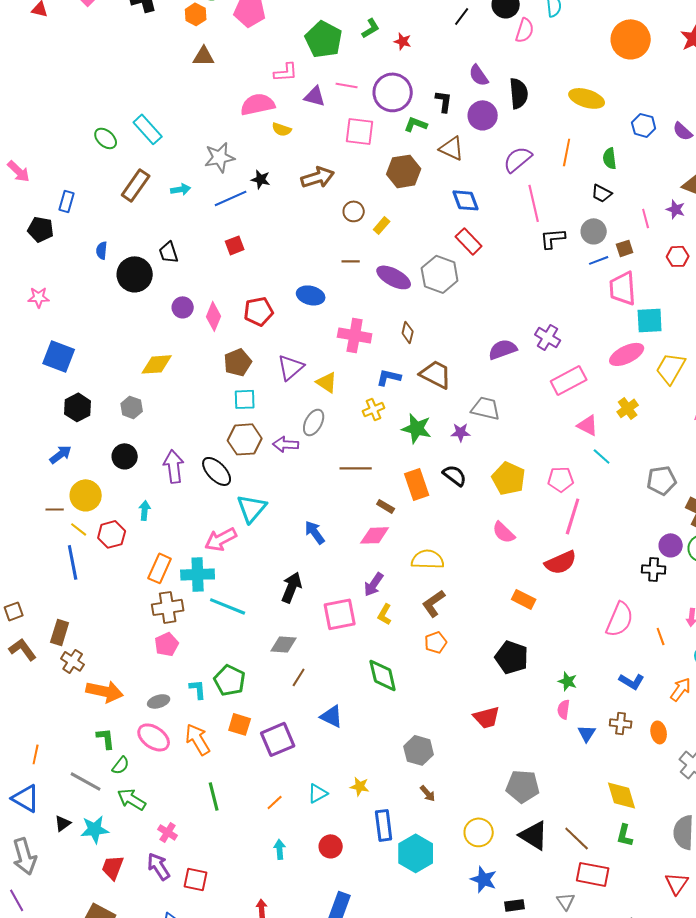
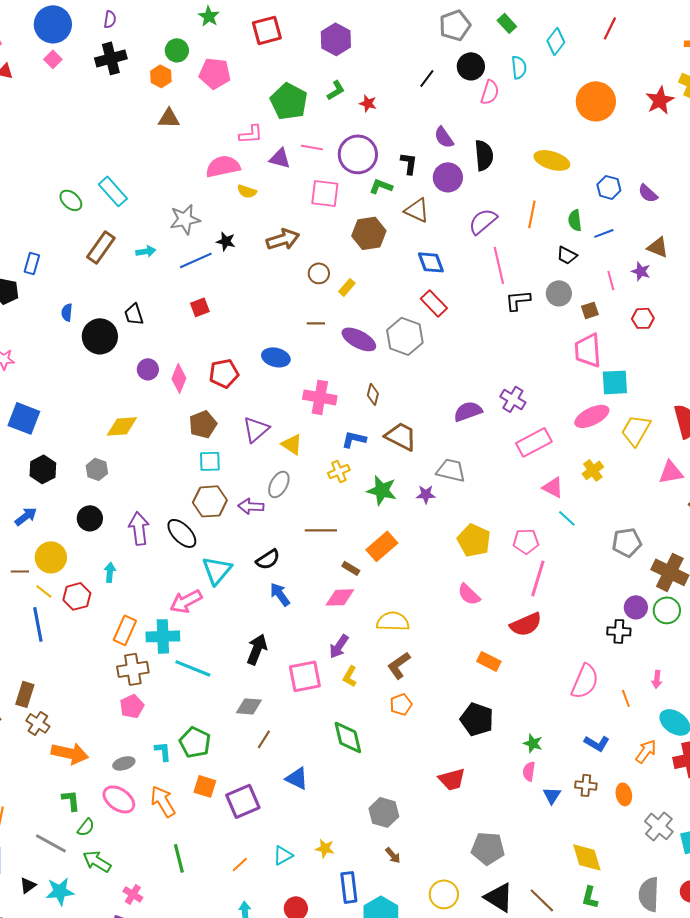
blue line: (599, 260) -> (604, 233), moved
black semicircle: (455, 475) -> (268, 559), moved, turned 110
orange rectangle: (417, 484) -> (382, 546), turned 68

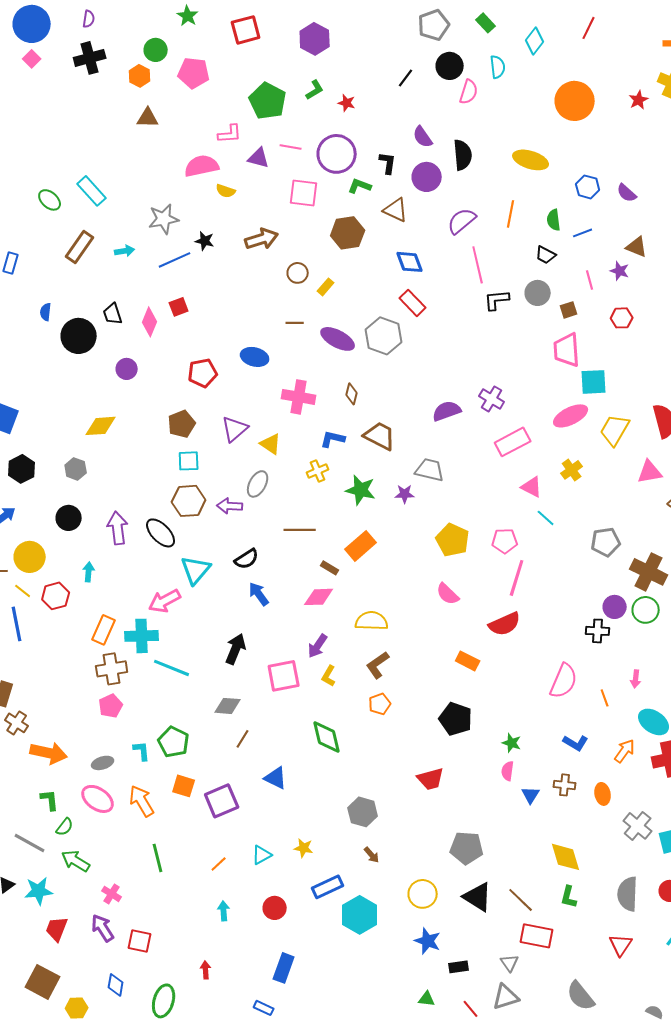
red star: (660, 100) -> (639, 100), size x0.7
pink diamond: (179, 378) -> (150, 322), moved
blue rectangle: (349, 887) -> (328, 887), turned 72

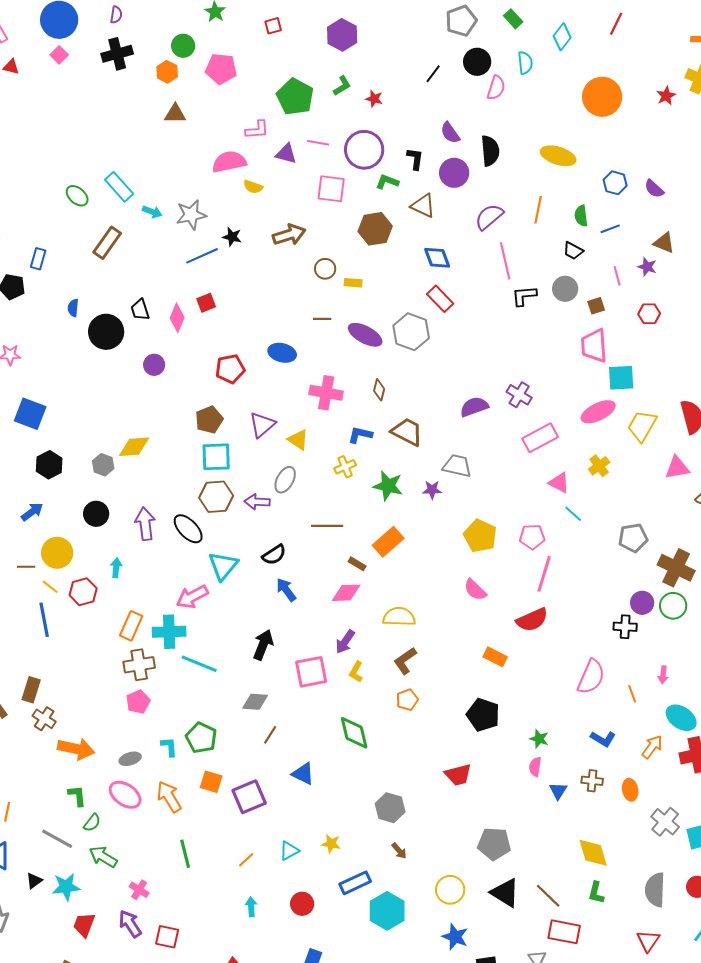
red square: (246, 30) -> (273, 26), size x0.6
cyan arrow: (125, 251) -> (152, 212), moved, turned 30
yellow rectangle: (326, 287) -> (353, 283), turned 54
yellow diamond: (101, 426) -> (134, 447), moved
cyan square: (189, 461) -> (216, 457), size x1.4

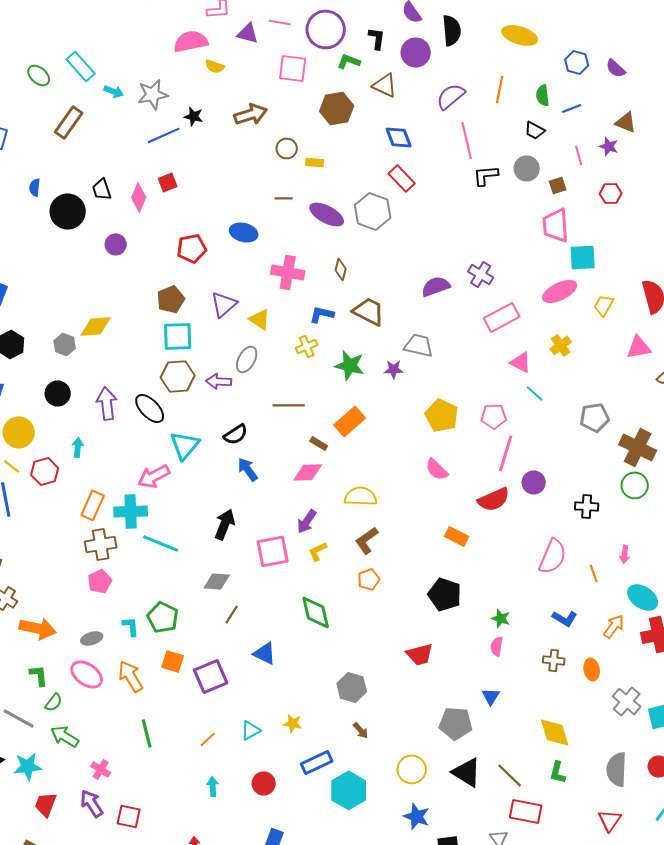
yellow trapezoid: (642, 426) -> (604, 305), size x0.7
purple circle: (642, 603) -> (534, 482), moved
yellow L-shape: (356, 672) -> (318, 551), turned 35
blue triangle: (558, 791) -> (491, 696), moved

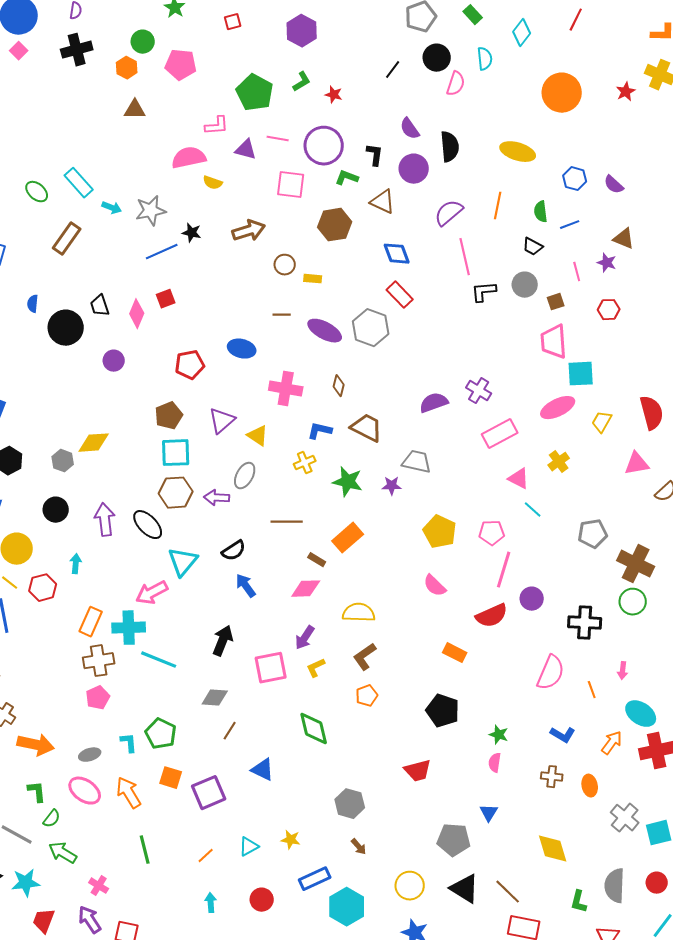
black cross: (587, 506) -> (585, 623), size x1.4
green L-shape: (558, 772) -> (579, 902), moved

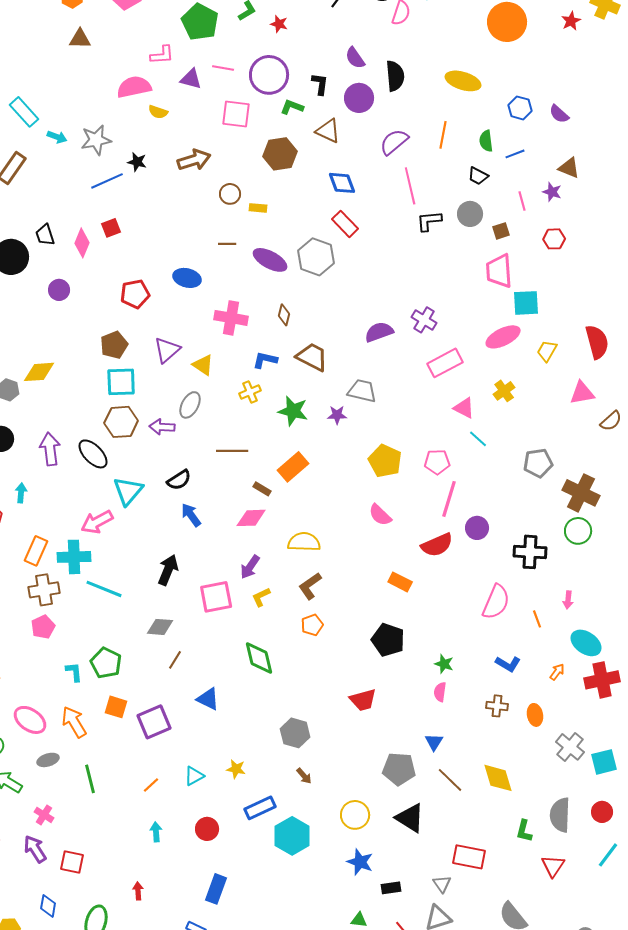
orange arrow: (612, 743) -> (557, 672), size x0.7
gray ellipse: (90, 755) -> (48, 760), moved
brown line: (508, 892) -> (450, 780), moved

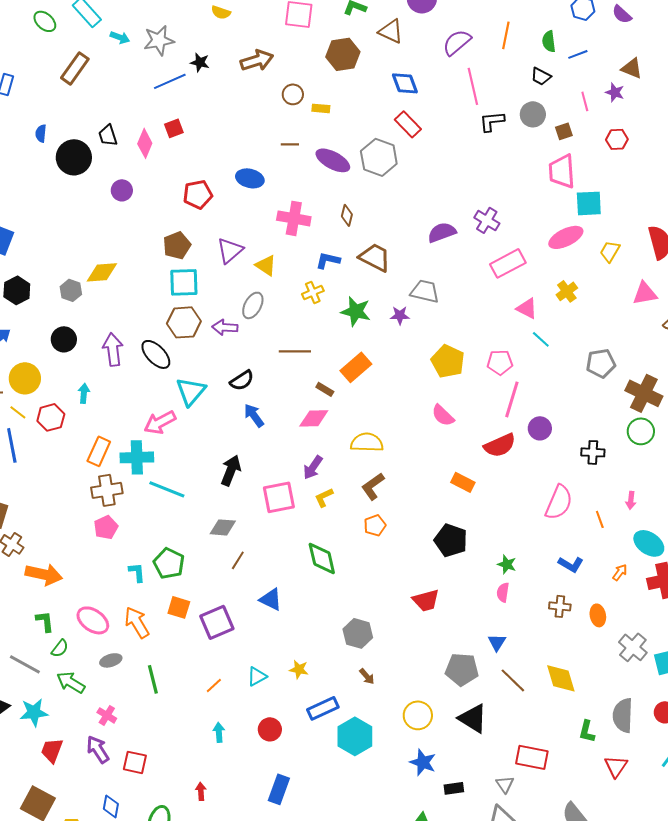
black cross: (530, 552) -> (593, 452), size x0.7

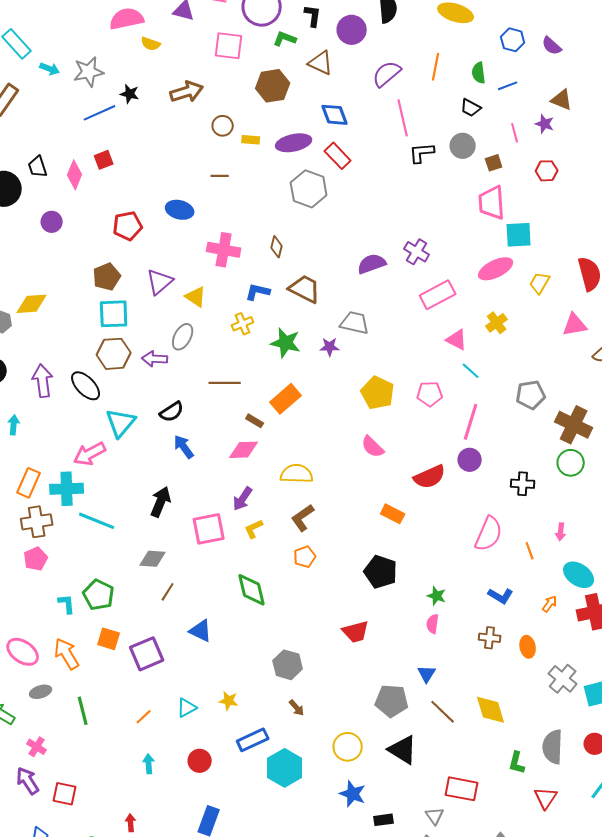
purple ellipse: (333, 160) -> (294, 143), moved, turned -40
pink line: (512, 399) -> (471, 422), moved

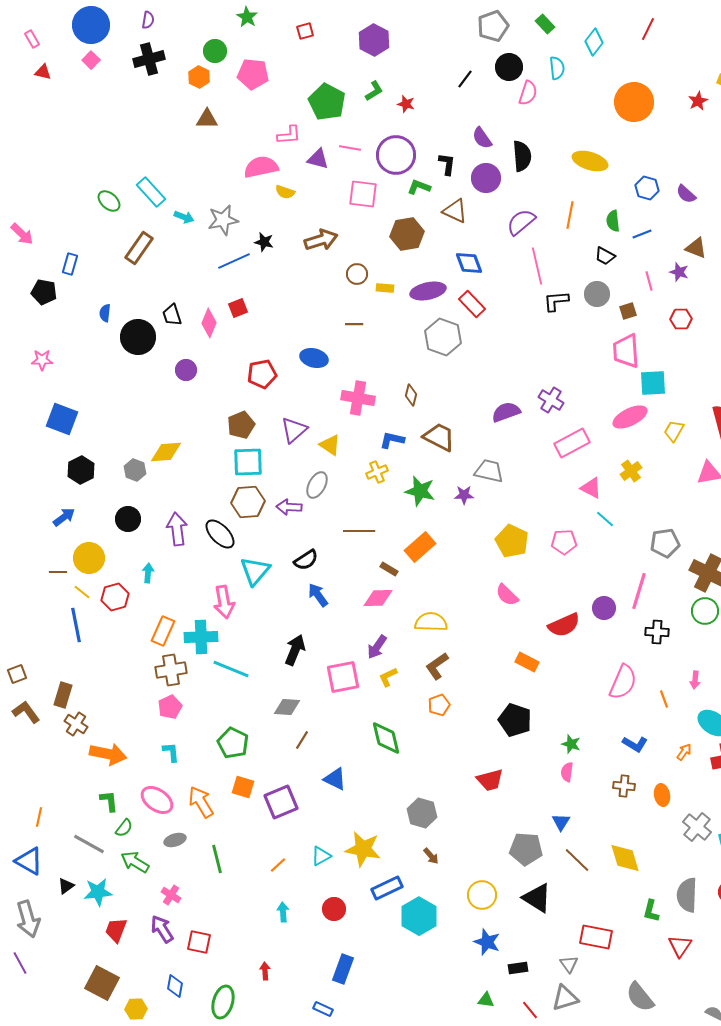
pink line: (471, 422) -> (639, 591), moved
pink arrow: (90, 454) -> (224, 602), turned -72
cyan L-shape: (67, 604) -> (171, 752), moved
yellow star: (229, 701) -> (363, 849), size x1.8

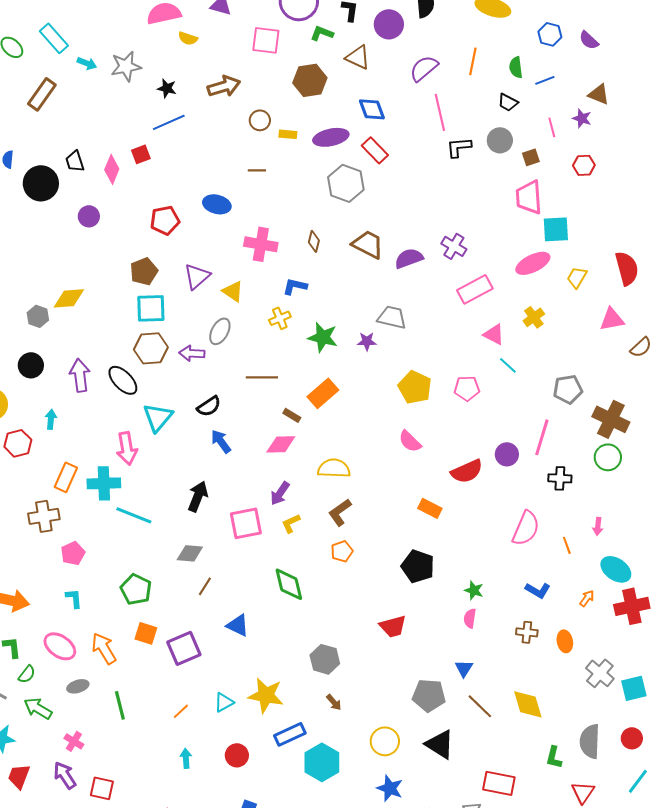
blue line: (234, 261) -> (169, 122), moved
brown trapezoid: (439, 437) -> (368, 244), moved
brown cross: (171, 670) -> (44, 516), moved

